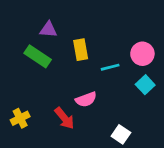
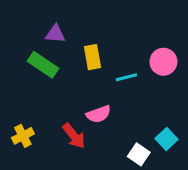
cyan square: (145, 85) -> (167, 139), moved

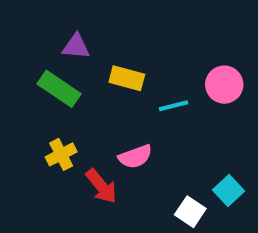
yellow rectangle: (92, 57) -> (127, 78), turned -65
yellow cross: (23, 136) -> (61, 154), moved

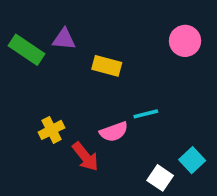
pink circle: (224, 85) -> (185, 41), moved
green rectangle: (59, 89) -> (27, 50), moved
cyan line: (173, 106) -> (146, 114), moved

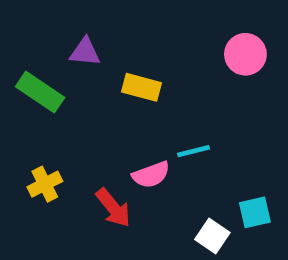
green rectangle: (27, 50) -> (40, 92), moved
yellow cross: (51, 130) -> (45, 184), moved
cyan square: (192, 160) -> (255, 212), turned 30

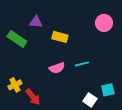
pink semicircle: (151, 175) -> (57, 68), moved
yellow cross: (45, 184) -> (15, 85), moved
red arrow: (113, 208) -> (33, 97), moved

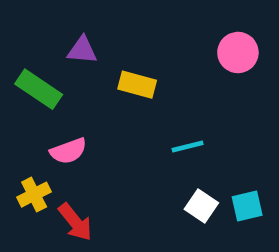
pink semicircle: (57, 68) -> (68, 151), moved
white square: (90, 100) -> (201, 206), moved

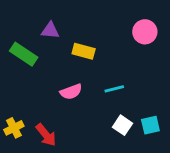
pink semicircle: (68, 151) -> (71, 92), moved
yellow cross: (34, 195) -> (14, 128), moved

